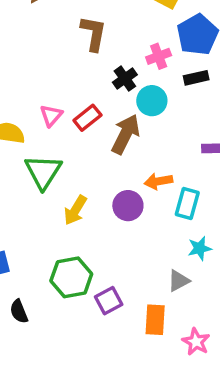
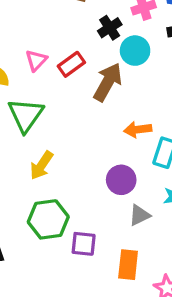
purple circle: (128, 206) -> (121, 180), moved
yellow arrow: (75, 210) -> (42, 165), moved
gray triangle: (179, 281) -> (139, 215), moved
purple square: (109, 301) -> (84, 244), turned 32

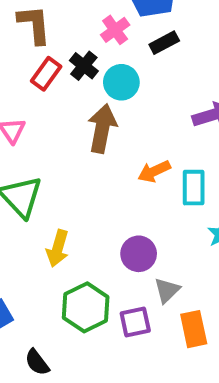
red rectangle: (71, 64) -> (46, 74), moved
purple circle: (121, 180) -> (139, 254), moved
gray triangle: (139, 215) -> (167, 290), moved

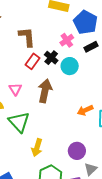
brown arrow: (102, 128) -> (45, 91), moved

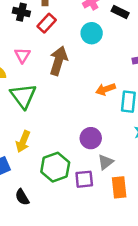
black rectangle: (91, 47) -> (120, 12), turned 48
black cross: (51, 58) -> (21, 12), moved, turned -32
yellow arrow: (37, 148) -> (23, 142), moved

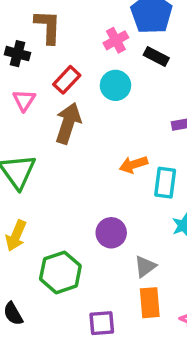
red rectangle: (47, 23) -> (67, 80), moved
pink triangle: (22, 55) -> (24, 100), moved
gray triangle: (106, 162) -> (145, 266), moved
purple square: (84, 179) -> (102, 323), moved

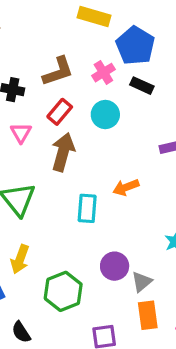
brown L-shape: (48, 27) -> (58, 71), moved, turned 72
cyan rectangle: (165, 183) -> (87, 208), moved
purple circle: (111, 233) -> (115, 266), moved

